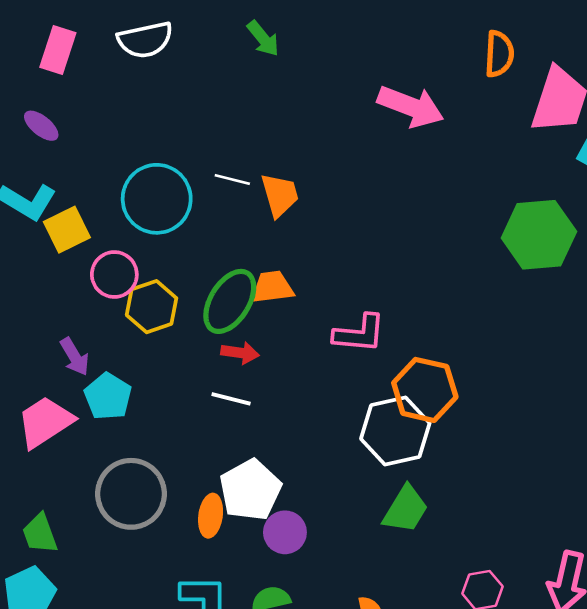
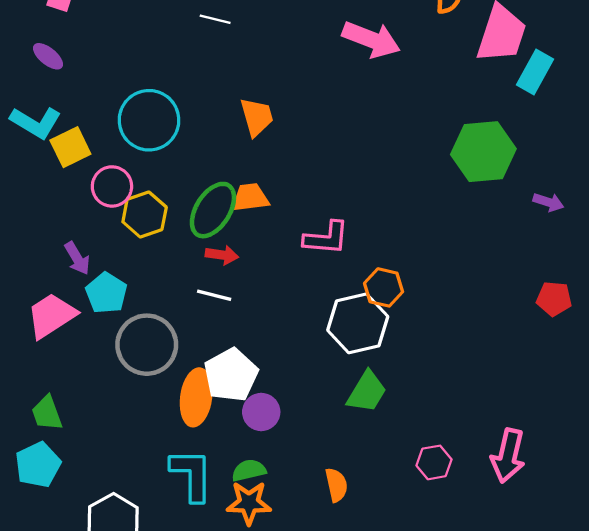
white line: (232, 180) -> (215, 19), moved
orange hexagon: (425, 390) -> (384, 287), size x0.7
gray circle: (131, 494) -> (147, 345), moved
orange ellipse: (211, 516) -> (196, 397), size x1.5

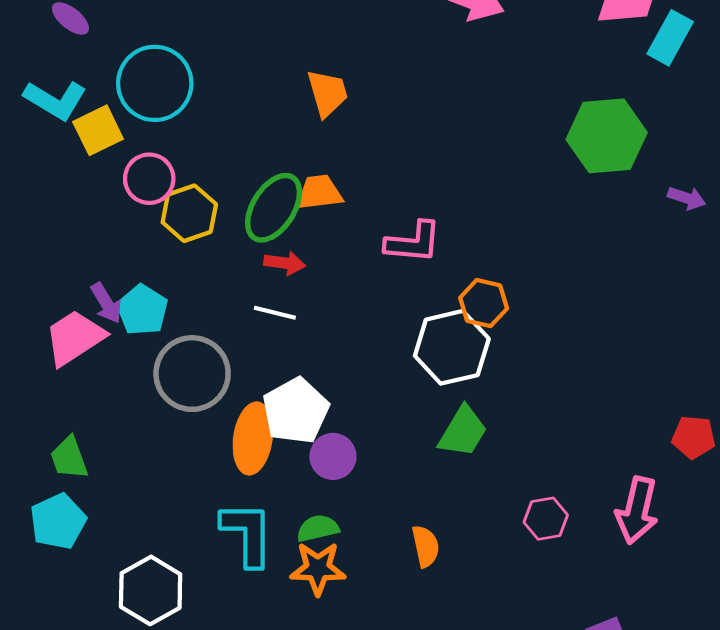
cyan circle: (149, 120) -> (155, 83), moved
purple arrow: (77, 258) -> (106, 303), moved
red pentagon: (554, 299) -> (694, 437), moved

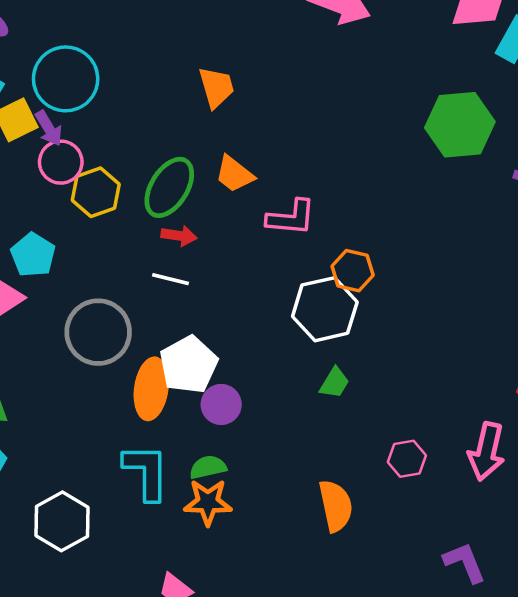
orange trapezoid: (319, 193) -> (234, 174), moved, turned -135
purple arrow: (106, 303) -> (49, 128), moved
cyan pentagon: (142, 310) -> (33, 255), moved
green trapezoid: (463, 432) -> (335, 383), size x0.7
orange semicircle: (426, 546) -> (336, 506), moved, size x1.4

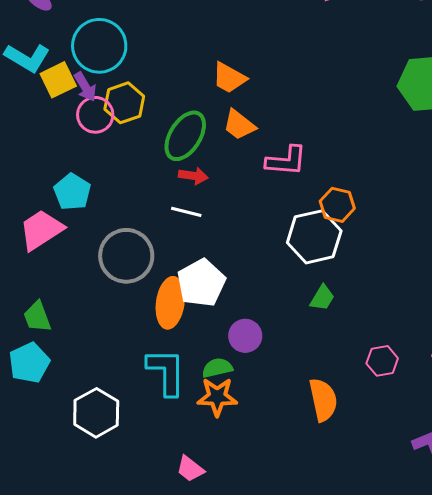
orange trapezoid: (216, 87) -> (229, 78), moved, turned 135
yellow hexagon: (96, 192) -> (124, 103), moved
purple circle: (221, 404) -> (245, 336), moved

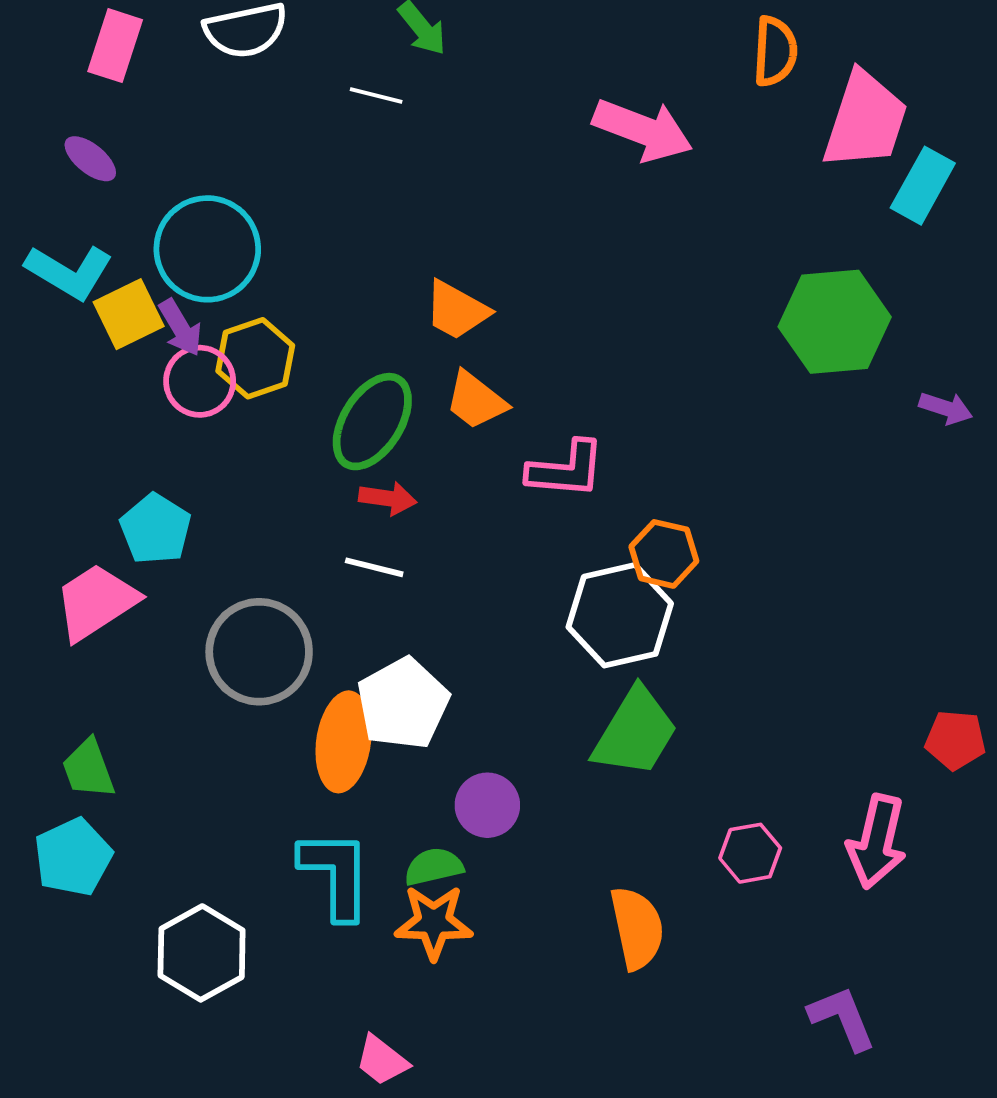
green trapezoid: (322, 298) -> (635, 732), size x1.8

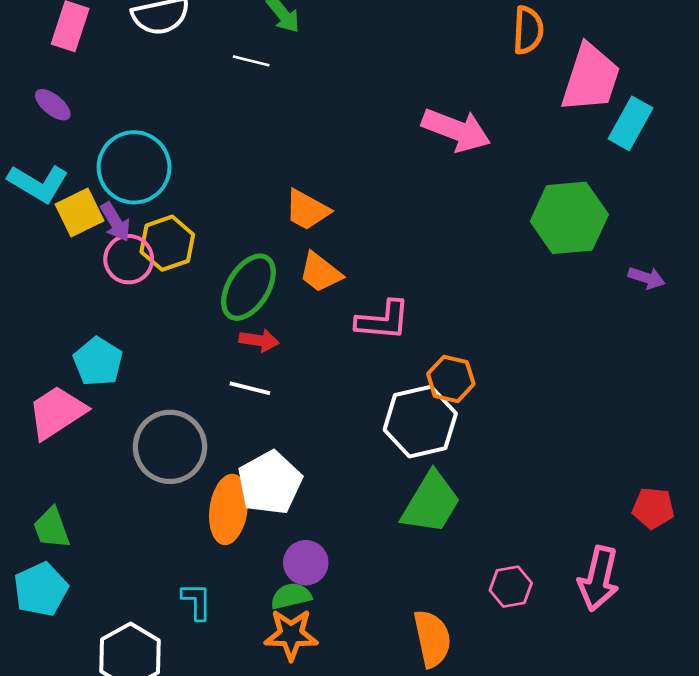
pink arrow: (643, 130) -> (456, 130), moved
purple circle: (487, 805) -> (306, 563), moved
cyan L-shape: (336, 874) -> (197, 601), moved, size x0.6

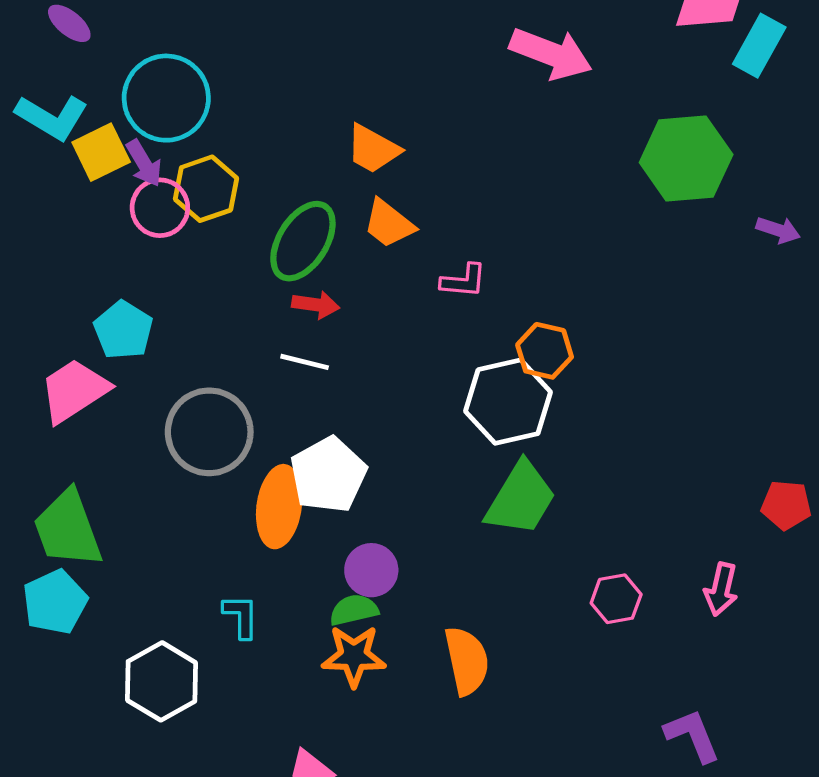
pink L-shape: (383, 320) -> (463, 281), size x0.7
green trapezoid: (51, 528) -> (68, 529), size x1.6
pink arrow: (599, 579) -> (721, 589), size x0.7
orange semicircle: (432, 639) -> (467, 661), moved

